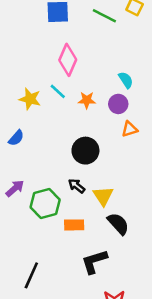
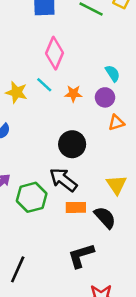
black arrow: (77, 186) -> (63, 180), size x1.6
yellow triangle: (103, 196) -> (116, 185), moved
orange rectangle: (74, 225) -> (76, 207), moved

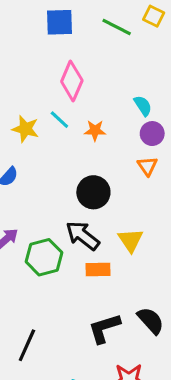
purple circle: (105, 97) -> (152, 134), moved
orange triangle: (116, 123) -> (148, 166), turned -48
yellow triangle: (116, 185) -> (131, 240), moved
black semicircle: (105, 218) -> (151, 321), moved

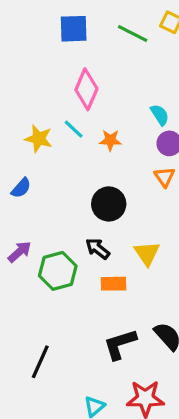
black arrow: (83, 236) -> (98, 249), size x0.7

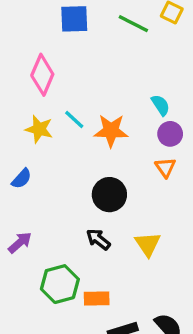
pink diamond: (86, 89) -> (42, 75), moved
orange star: (110, 140) -> (111, 131), size x1.5
green hexagon: (58, 271) -> (60, 284), moved
orange rectangle: (114, 284) -> (97, 298), moved

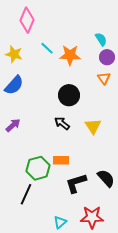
yellow star: (39, 129) -> (14, 54), moved
blue semicircle: (22, 179) -> (14, 85), size x1.5
green hexagon: (60, 284) -> (38, 168), moved

